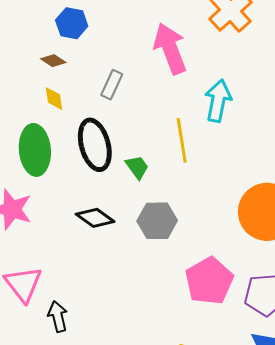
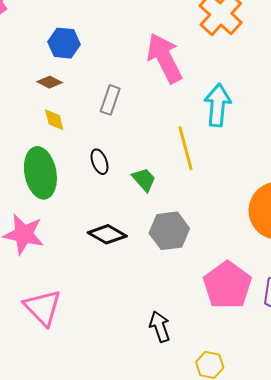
black ellipse: (95, 145) -> (99, 162), size x0.5
black arrow: (58, 317) -> (160, 327), moved

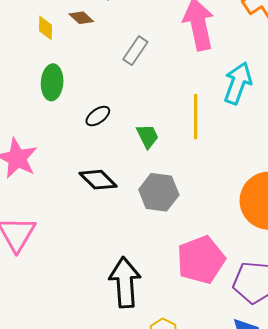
yellow diamond: (54, 120) -> (46, 28), moved
black ellipse: (99, 162) -> (98, 116), moved, turned 60
green ellipse: (40, 173) -> (52, 82), moved, size x0.7
black arrow: (160, 327) -> (125, 282), size x1.6

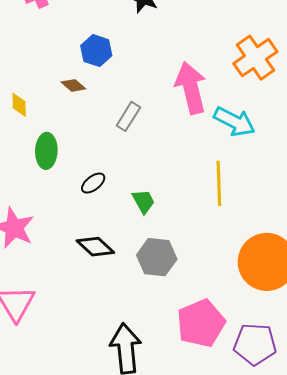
yellow diamond: (46, 28) -> (19, 105), moved
cyan arrow: (238, 83) -> (234, 122), moved, turned 99
yellow line: (196, 117) -> (219, 183), moved

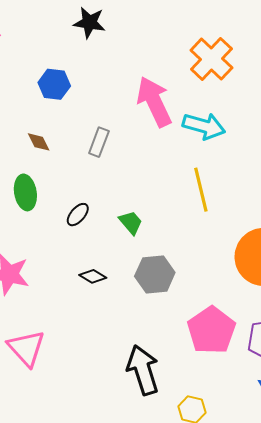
brown diamond: (73, 85) -> (39, 142), moved, turned 35
black diamond: (95, 247) -> (93, 276), size x0.7

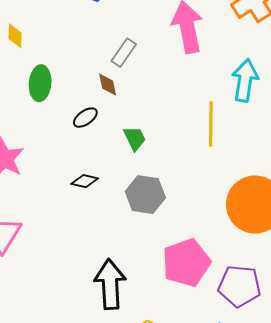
cyan arrow: (204, 126) -> (245, 80), moved, turned -111
brown diamond: (39, 142) -> (108, 85), moved
black diamond: (93, 276) -> (85, 181), turned -32

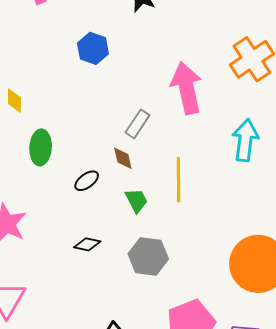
gray rectangle: (124, 53) -> (137, 124), moved
brown diamond: (108, 85) -> (123, 158), moved
yellow line: (211, 124) -> (179, 180), moved

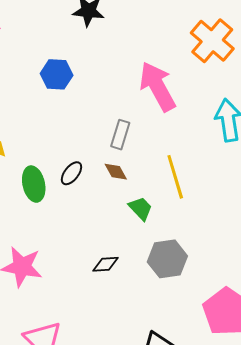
black ellipse: (87, 181) -> (71, 173), moved

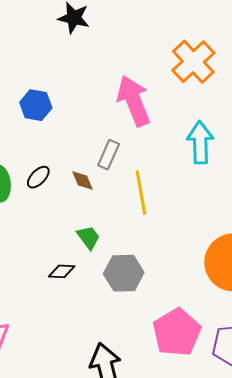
blue hexagon: (57, 74) -> (36, 105), moved
gray rectangle: (120, 135) -> (109, 155), moved
green trapezoid: (141, 208) -> (88, 237), moved

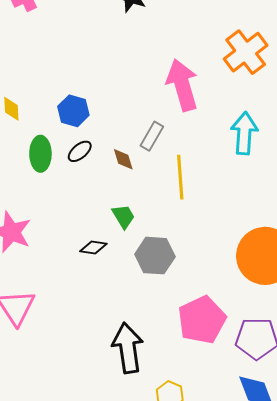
blue hexagon: (36, 105) -> (73, 111), moved

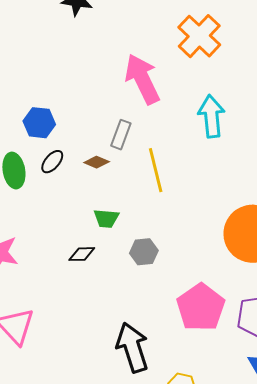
brown diamond: (123, 159) -> (97, 162), turned -40
green trapezoid: (123, 216) -> (106, 218), turned 136
gray hexagon: (155, 256) -> (144, 252), size x0.7

